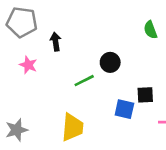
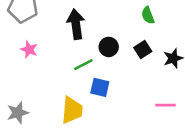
black arrow: (56, 42) -> (76, 24), moved, size x1.6
black square: (145, 95) -> (143, 49), moved, turned -30
blue square: (124, 109) -> (100, 87), moved

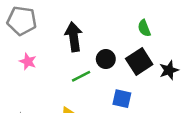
black square: (143, 49) -> (139, 61), size x1.5
blue square: (100, 87) -> (122, 99), moved

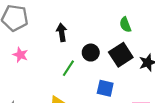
black arrow: (74, 37) -> (62, 32), size x0.7
green line: (81, 76) -> (68, 68), turned -30

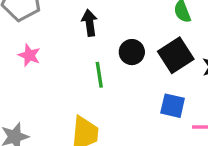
green line: (68, 68) -> (99, 75), turned -42
blue square: (105, 88) -> (173, 106), moved

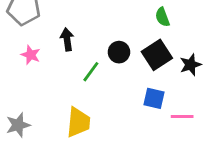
black arrow: (90, 23) -> (67, 39), moved
green line: (99, 75) -> (91, 72), turned 45

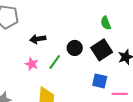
black arrow: (67, 39) -> (38, 39), turned -91
pink star: (31, 55) -> (32, 64), moved

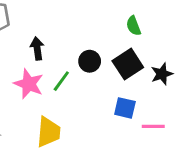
black arrow: (38, 39) -> (37, 48), turned 91
pink star: (32, 64) -> (29, 84), size x1.5

